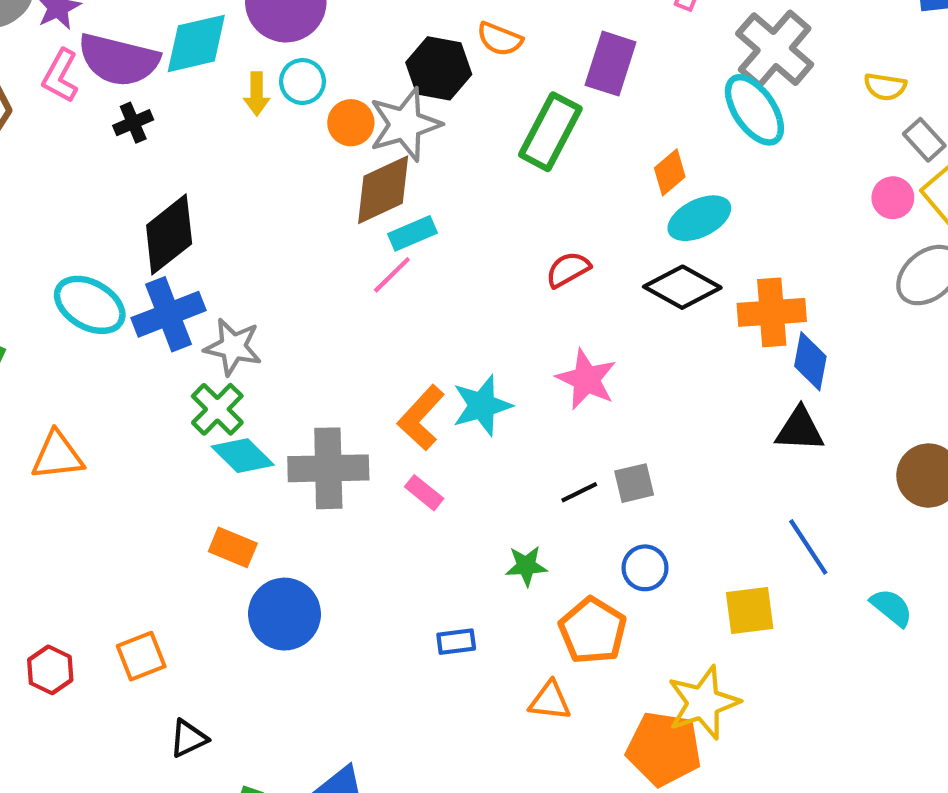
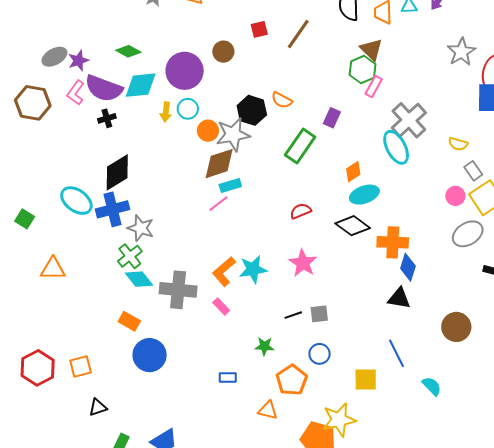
purple rectangle: (611, 64) -> (332, 118), size x0.7
red hexagon: (50, 670) -> (38, 368), size x1.6

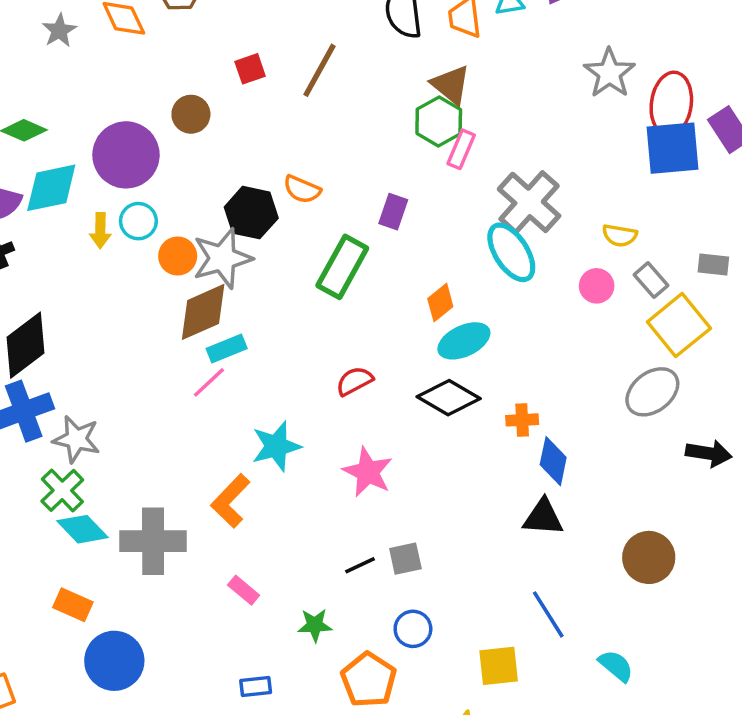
pink circle: (455, 196) -> (597, 286), moved
orange cross: (393, 242) -> (522, 420), size x0.6
cyan star: (253, 269) -> (276, 446), moved
pink rectangle: (221, 307) -> (244, 590), moved

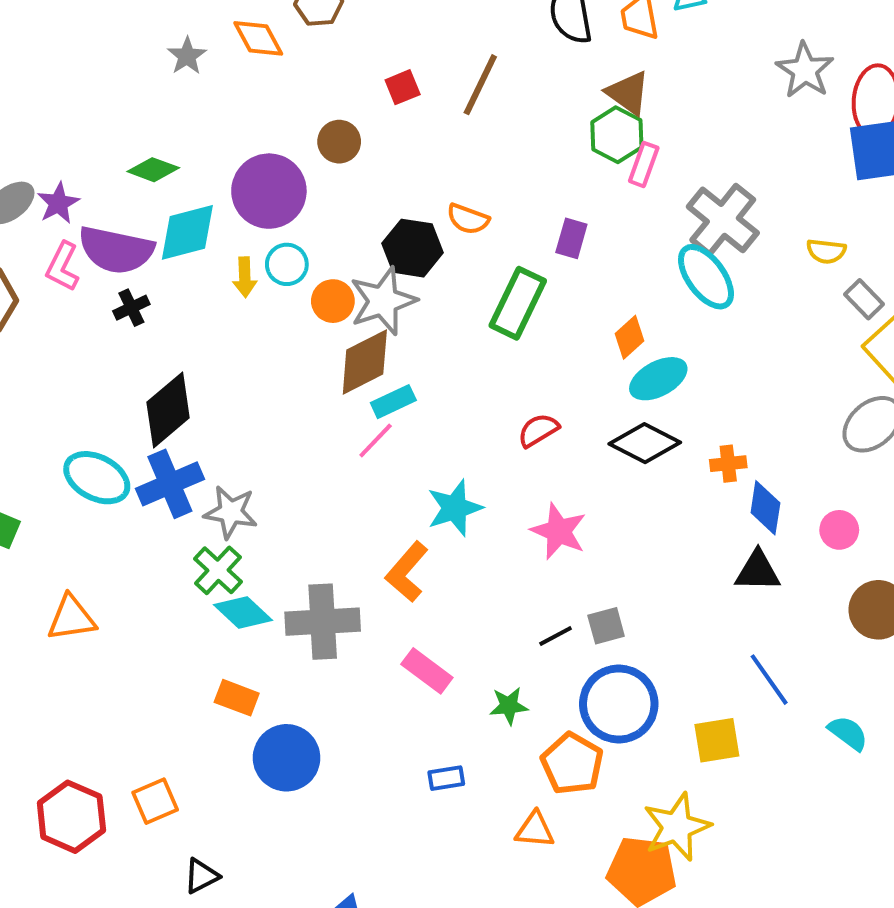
pink circle: (597, 286) -> (839, 530), moved
pink rectangle: (244, 590) -> (427, 671), size x1.4
blue circle: (413, 629) -> (619, 704), size x1.8

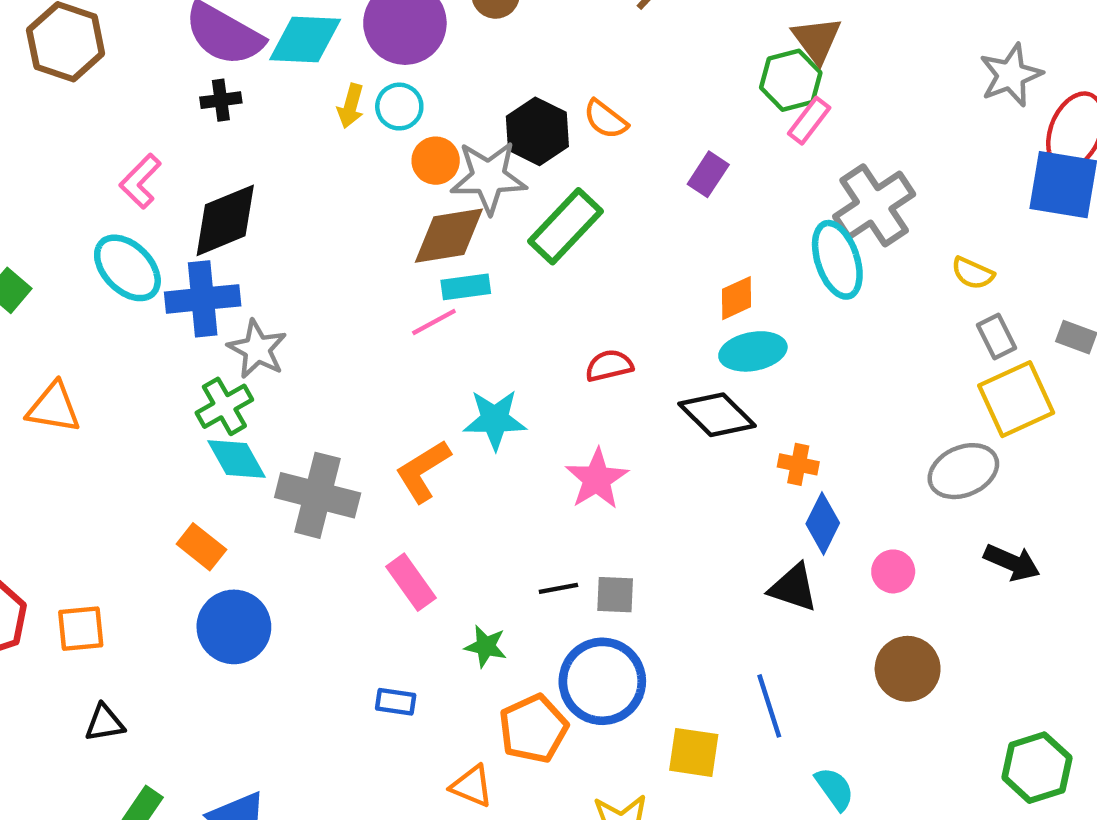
pink L-shape: (63, 267) -> (140, 181), moved
green rectangle: (518, 303) -> (565, 226), moved

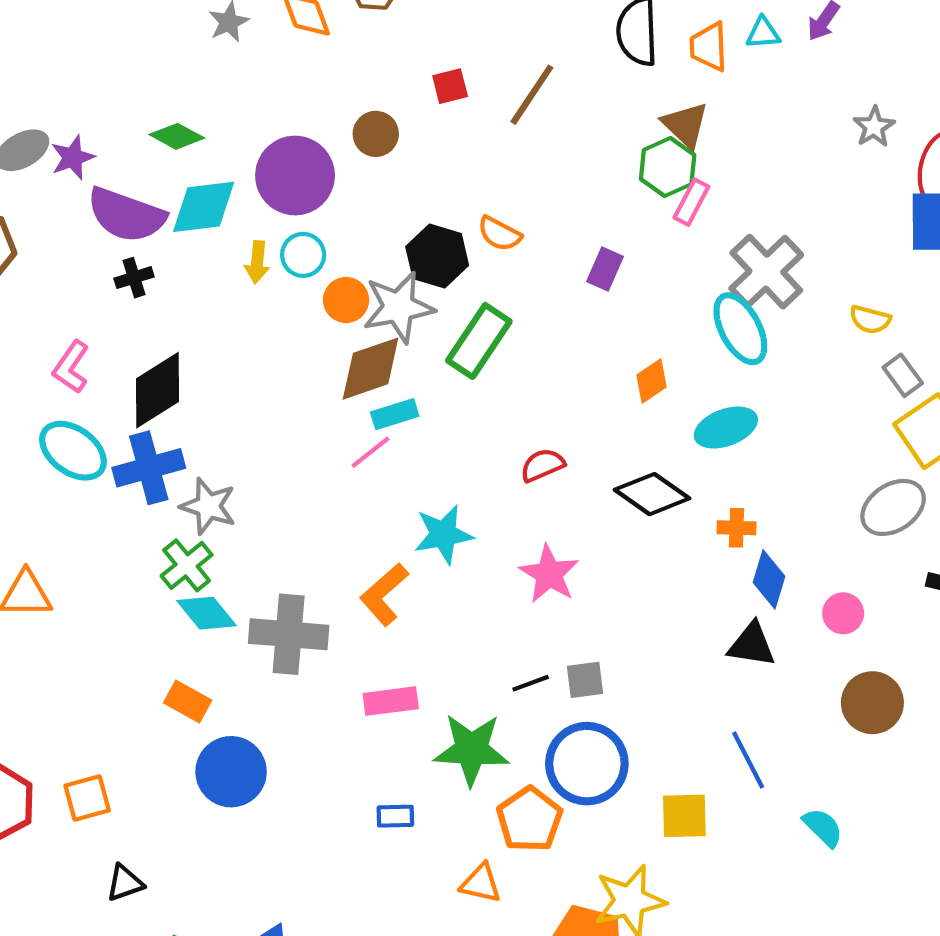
gray star: (1011, 75) -> (874, 127), size x0.7
cyan ellipse: (753, 351) -> (726, 427), moved
pink rectangle: (411, 582) -> (391, 701), turned -52
green star: (486, 646) -> (471, 749), size x1.8

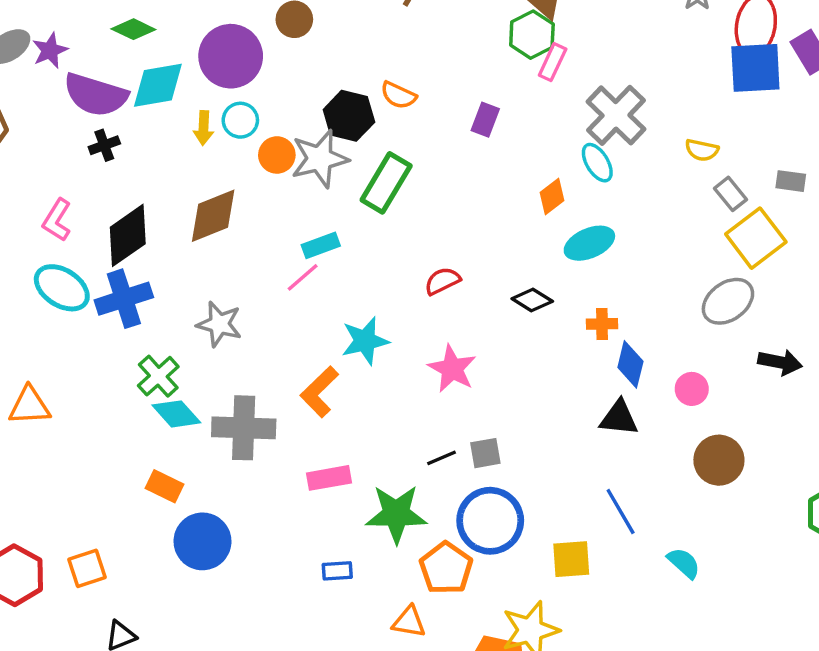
cyan ellipse: (740, 329) -> (597, 163), size x0.7
brown diamond: (371, 369) -> (213, 216), moved
orange diamond: (651, 381) -> (552, 197), moved
black diamond: (652, 494) -> (532, 300), size x0.7
gray star: (208, 506) -> (219, 324), moved

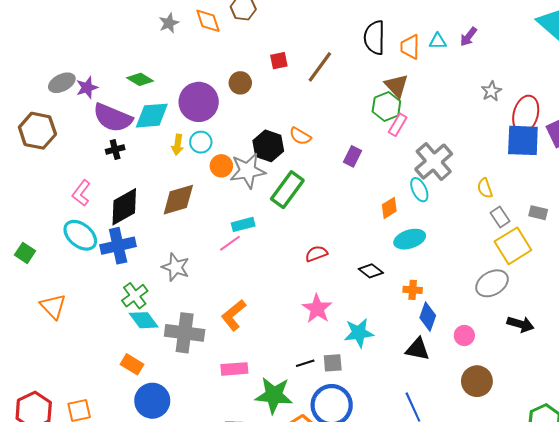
yellow semicircle: (702, 150) -> (485, 188), turned 54
cyan star: (365, 341) -> (359, 333), moved
orange triangle: (29, 406) -> (53, 306), turned 44

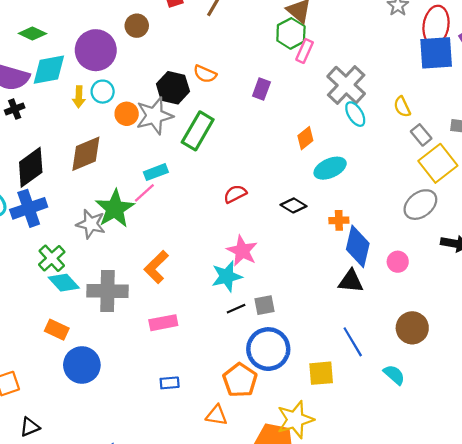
cyan ellipse: (419, 190) -> (355, 114), moved
blue diamond: (428, 317) -> (358, 246), size x1.4
cyan star: (359, 333) -> (227, 276), moved
brown circle: (477, 381) -> (412, 328), moved
green star: (274, 395) -> (115, 209), moved, turned -30

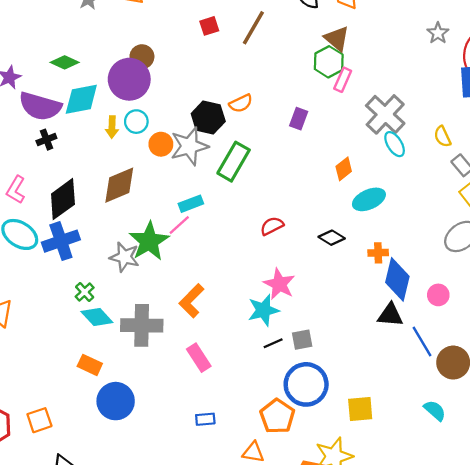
brown circle: (137, 26) -> (142, 57), moved
orange semicircle: (205, 74) -> (241, 103), turned -50
green cross: (52, 258) -> (85, 292), size x0.7
pink rectangle: (163, 323) -> (199, 358), turned 68
blue line: (353, 342) -> (422, 342), moved

